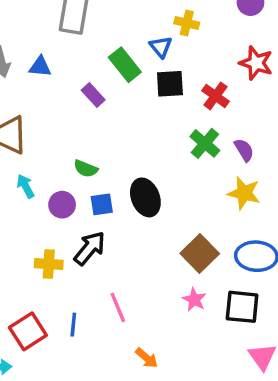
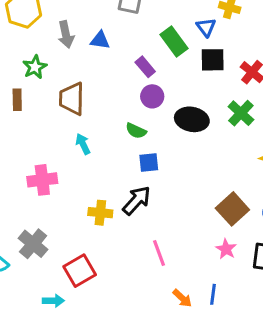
black ellipse: (145, 197) -> (192, 119), moved, turned -60
purple circle: (62, 205) -> (152, 96), moved
blue line: (73, 325) -> (213, 294), moved

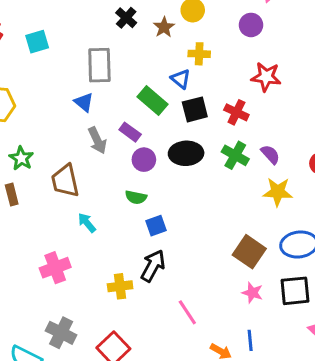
gray arrow: (66, 35) -> (97, 140), moved
blue triangle: (100, 40) -> (84, 102), moved, turned 45
black ellipse: (192, 119) -> (186, 153), moved

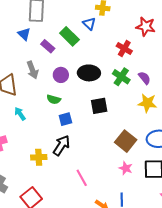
black square: (195, 109) -> (99, 106), moved
purple rectangle: (130, 132) -> (48, 46), moved
gray arrow: (97, 140) -> (32, 70), moved

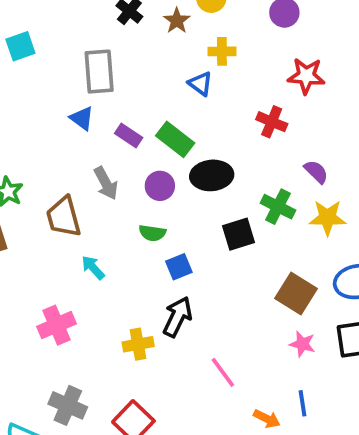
green rectangle: (69, 36) -> (175, 139), moved
green cross: (121, 77) -> (278, 207), moved

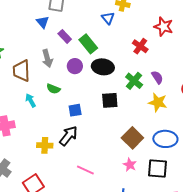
green cross: (278, 207) -> (134, 81), moved
green semicircle: (152, 233) -> (53, 89), moved
pink line: (223, 372) -> (85, 170), turned -42

